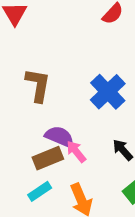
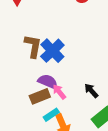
blue cross: (108, 92) -> (52, 51), moved
cyan rectangle: (40, 191) -> (51, 115), moved

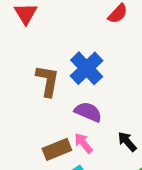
blue cross: (52, 51) -> (87, 68), moved
purple semicircle: (48, 82) -> (88, 112), moved

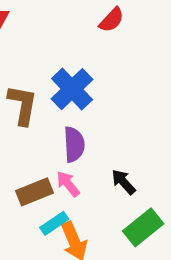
purple semicircle: (88, 112) -> (74, 144), turned 64

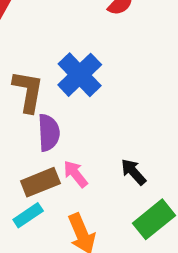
purple semicircle: (74, 144) -> (49, 133), moved
cyan rectangle: (54, 223) -> (28, 215), moved

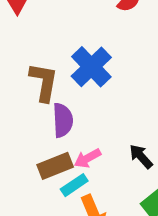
pink arrow: (76, 174) -> (88, 158), turned -80
cyan rectangle: (28, 215) -> (74, 185), moved

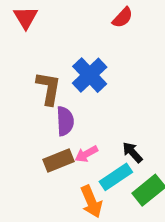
cyan rectangle: (74, 185) -> (116, 177), moved, size x1.4

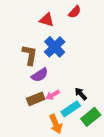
red triangle: (26, 18) -> (47, 20), moved, turned -42
purple semicircle: (65, 121) -> (40, 75), turned 60

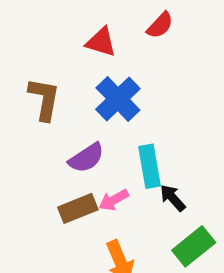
brown L-shape: (30, 55) -> (44, 99), moved
cyan rectangle: (71, 109) -> (149, 166), moved, turned -66

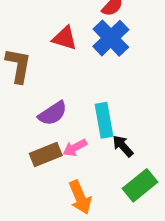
red triangle: (101, 42) -> (65, 38), moved
blue cross: (118, 99) -> (111, 38), moved

